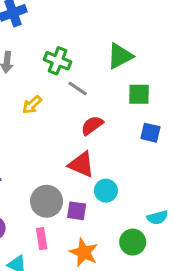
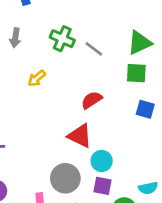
green triangle: (120, 56) -> (140, 43), moved
gray line: (78, 89) -> (94, 49), moved
gray circle: (47, 201) -> (65, 178), moved
purple square: (77, 211) -> (103, 186), moved

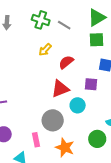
yellow arrow: (37, 78) -> (45, 50), moved
red triangle: (80, 136) -> (60, 89), turned -42
purple square: (103, 186) -> (91, 84), moved

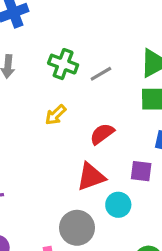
gray line: (64, 25) -> (101, 74), turned -64
yellow arrow: (45, 50) -> (56, 115), moved

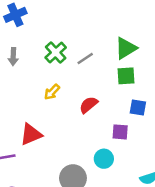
green cross: (63, 64) -> (56, 53), turned 30
red triangle: (91, 177) -> (31, 134), moved

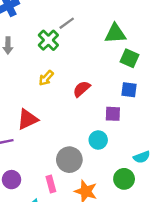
green triangle: (126, 48) -> (115, 34), turned 30
gray line: (85, 58) -> (67, 23), moved
green square: (126, 76) -> (130, 58), moved, turned 30

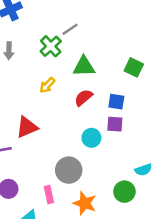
green triangle: (115, 34) -> (84, 66), moved
blue square: (129, 90) -> (116, 102), moved
cyan circle: (98, 140) -> (91, 138), moved

